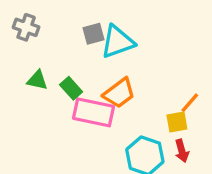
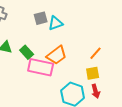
cyan triangle: (118, 42) -> (56, 23), size x0.7
orange line: (190, 103) -> (96, 53), moved

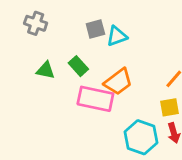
green rectangle: (27, 52) -> (78, 66), moved

